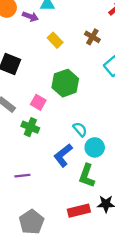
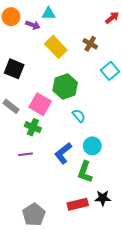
yellow rectangle: (55, 40) -> (56, 47), size x1.5
pink square: (38, 102) -> (40, 104), size x1.5
cyan semicircle: (80, 129) -> (79, 116), moved
purple line: (22, 176) -> (26, 154), moved

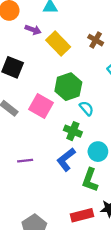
purple arrow: (33, 25) -> (33, 30), moved
cyan semicircle: (79, 116) -> (87, 108), moved
green cross: (33, 127) -> (73, 131), moved

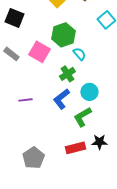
green cross: (73, 131) -> (67, 74), turned 35
green L-shape: (90, 180) -> (82, 117), turned 40

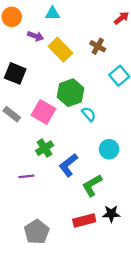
green cross: (67, 74) -> (45, 148), moved
cyan circle: (89, 92) -> (109, 149), moved
purple line: (25, 100) -> (26, 176), moved

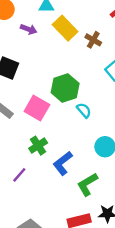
yellow rectangle: (60, 50) -> (65, 28), moved
purple line: (26, 176) -> (19, 175), turned -42

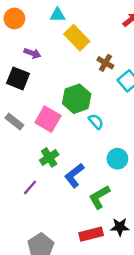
purple arrow: (29, 29) -> (32, 53), moved
brown cross: (93, 40) -> (105, 63), moved

